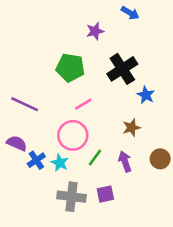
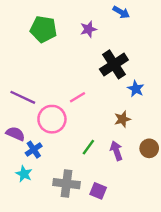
green pentagon: (70, 68) -> (43, 29), moved
pink circle: (73, 135) -> (52, 119), moved
cyan star: (60, 163) -> (24, 174), moved
purple square: (105, 194) -> (98, 191), moved, turned 35

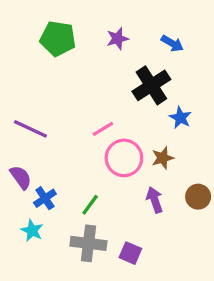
blue arrow: (121, 12) -> (172, 43), moved
pink circle: (52, 119) -> (124, 158), moved
purple semicircle: (15, 134) -> (21, 177), turned 30
green line: (88, 147) -> (90, 205), moved

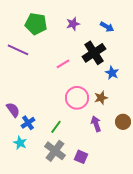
purple line: (30, 129) -> (18, 50), moved
pink line: (103, 129) -> (63, 64), moved
gray cross: (88, 243) -> (55, 151), turned 30

